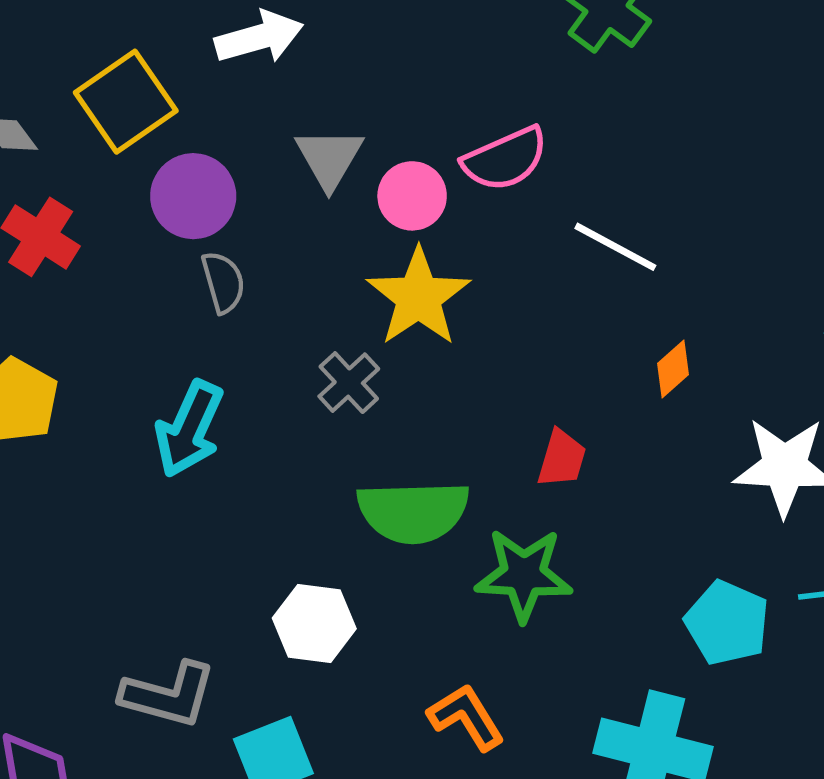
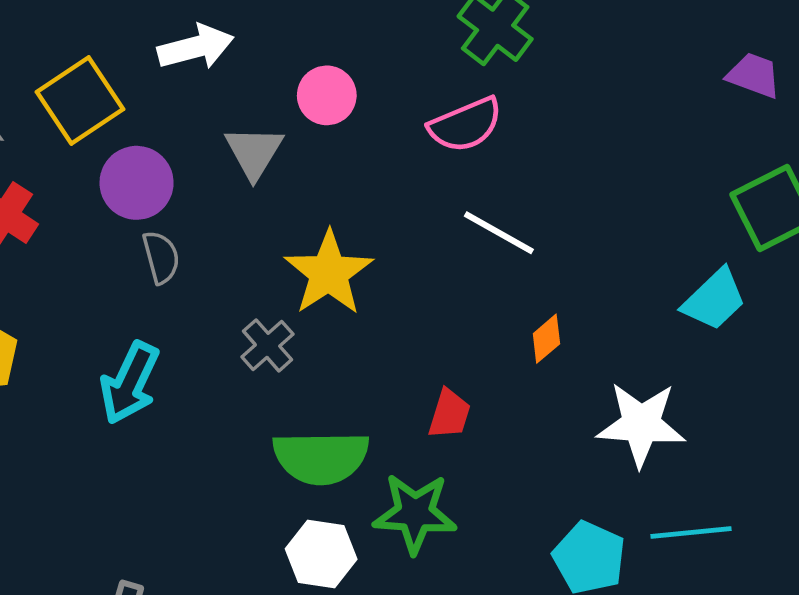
pink semicircle: (505, 159) -> (466, 125), moved
pink circle: (412, 196) -> (327, 95), moved
white hexagon: (314, 623) -> (321, 554), moved

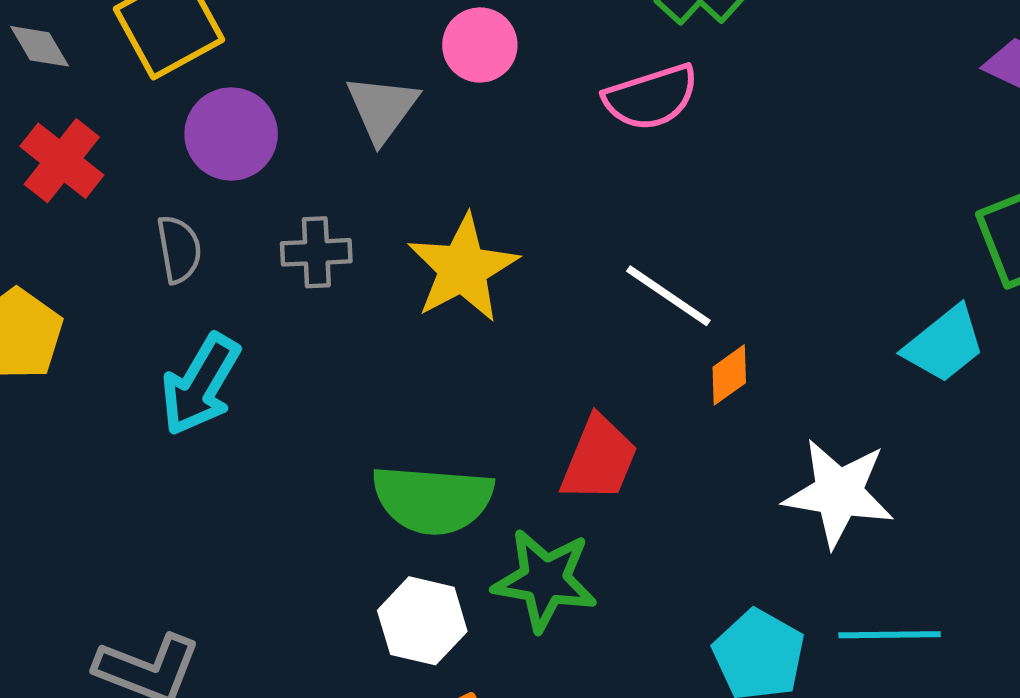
white line: (499, 233) -> (668, 296), moved
gray semicircle: (161, 257) -> (179, 249), moved
gray cross: (267, 345) -> (316, 252), moved, turned 34
red trapezoid: (449, 414) -> (599, 459), size x1.4

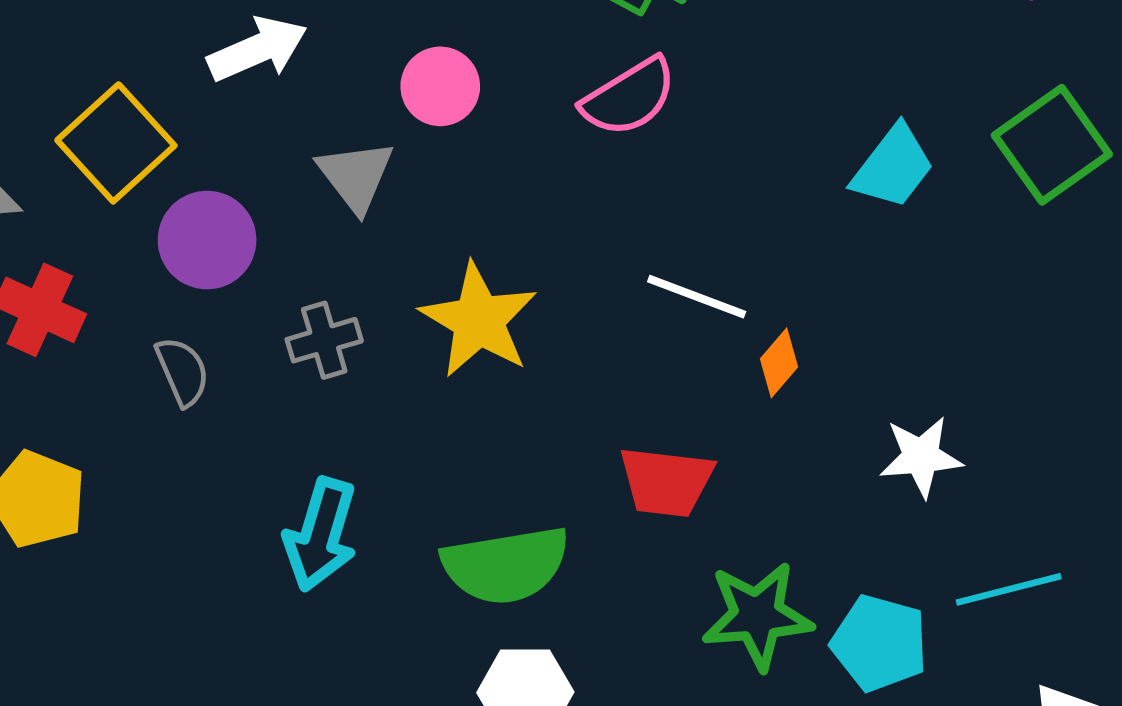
cyan trapezoid: (944, 344) -> (893, 167), moved
cyan arrow: (200, 385) -> (321, 535), moved
red trapezoid: (599, 459) -> (666, 482), turned 88
white star: (839, 493) -> (921, 457), size x0.7
green star: (545, 580) -> (757, 616), moved

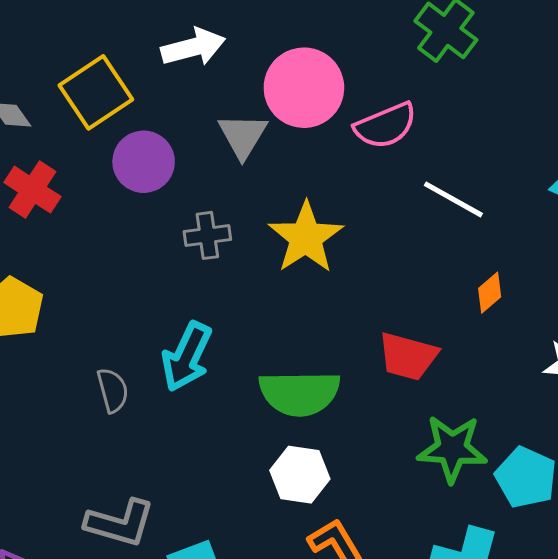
pink circle: (440, 86) -> (304, 88), size x1.6
pink semicircle: (629, 97) -> (386, 126), moved
white line: (697, 297) -> (453, 199), moved
gray semicircle: (182, 371) -> (113, 390), moved

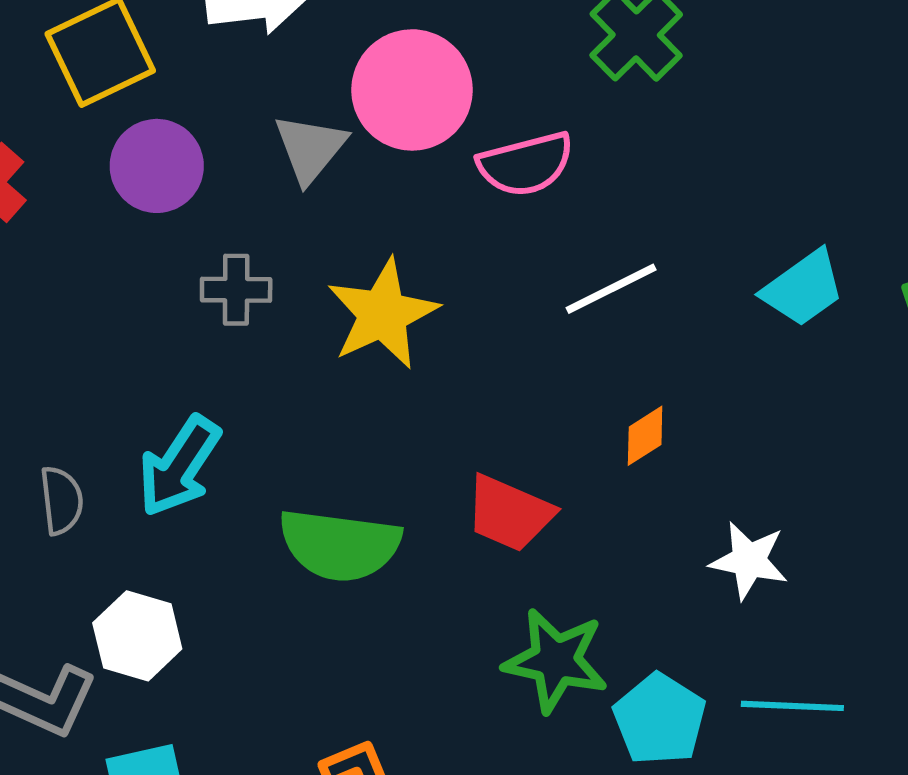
white line: (453, 199) -> (611, 289), turned -64
white hexagon: (300, 475) -> (137, 636), moved

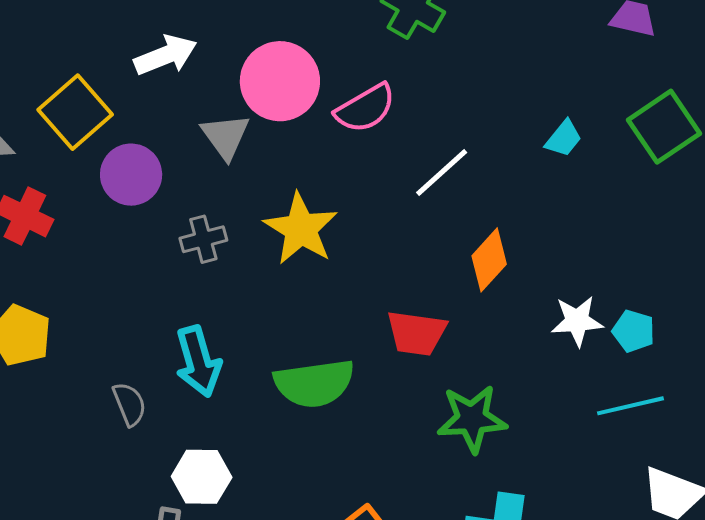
cyan trapezoid: (803, 288) -> (564, 138), size x0.7
orange diamond: (645, 436) -> (489, 260), size x1.5
cyan arrow: (179, 466) -> (198, 361), turned -34
cyan pentagon: (660, 719) -> (634, 331), moved, size x0.7

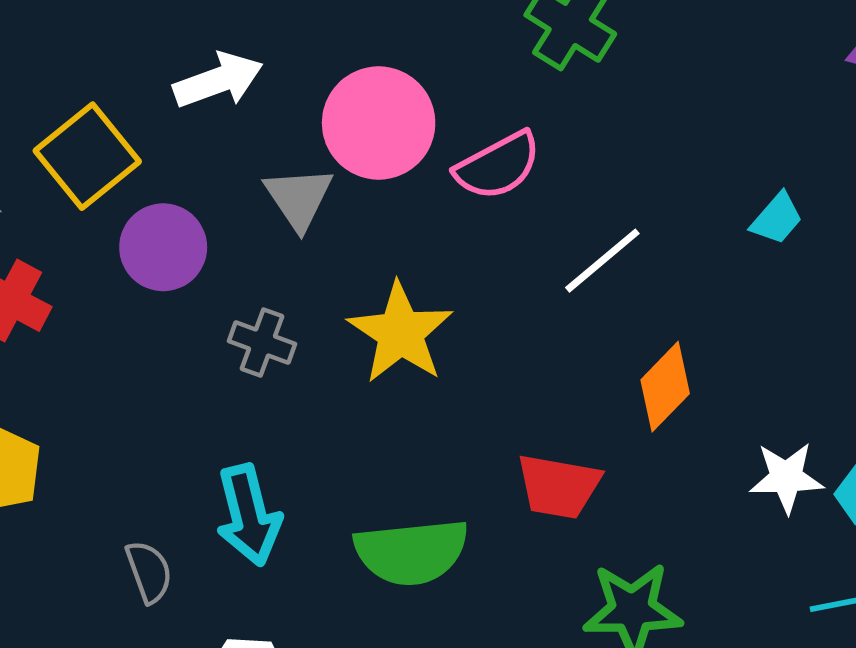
gray cross: (203, 239) -> (262, 343), turned 33

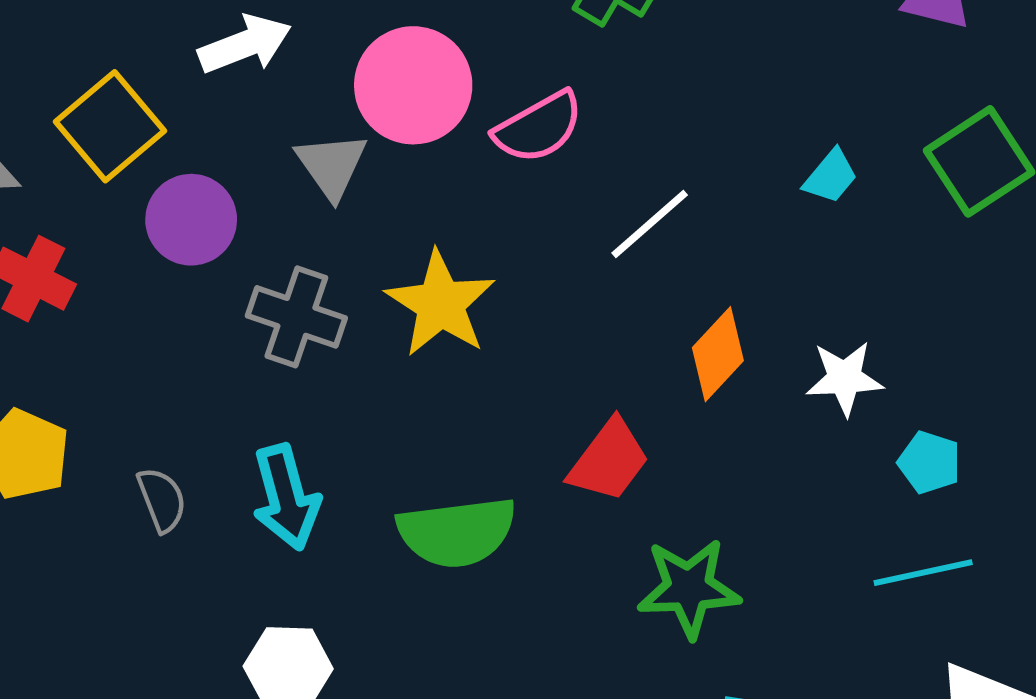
gray cross: (262, 343) -> (296, 317), size x1.4
white star: (786, 477) -> (845, 378), moved
red trapezoid: (559, 486) -> (609, 460), turned -62
gray semicircle: (149, 572) -> (162, 500), moved

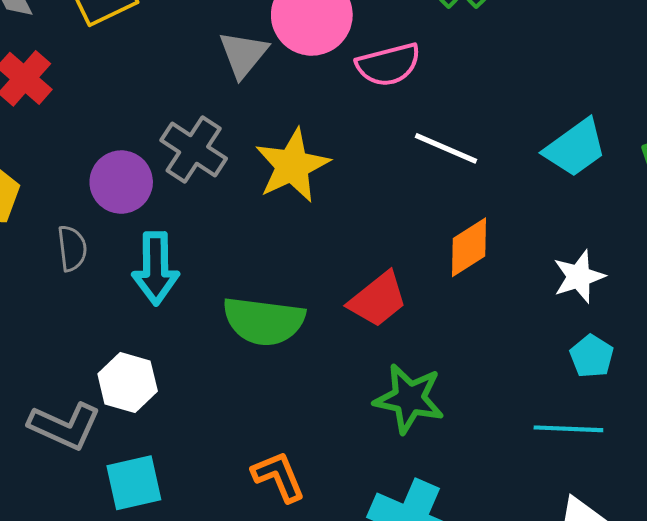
cyan trapezoid: (831, 176) -> (575, 148), size x1.6
purple circle: (191, 220) -> (121, 182), moved
white line: (650, 224) -> (446, 148), turned 50
white star: (845, 378) -> (579, 277), moved, turned -30

